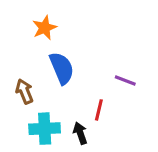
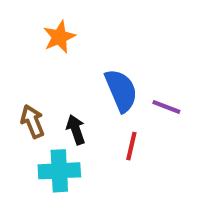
blue semicircle: (62, 68) -> (121, 90), moved
black arrow: (80, 133) -> (76, 130), moved

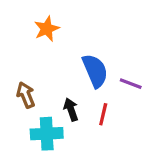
black arrow: (76, 130) -> (71, 109), moved

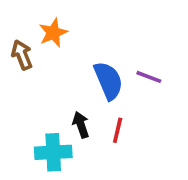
purple line: (131, 84) -> (149, 77), moved
brown arrow: (26, 95) -> (22, 55), moved

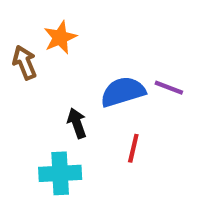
blue semicircle: (108, 81) -> (123, 92), turned -84
black arrow: (81, 125) -> (77, 123), moved

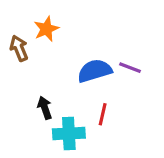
black arrow: (77, 123) -> (45, 108), moved
cyan cross: (60, 173) -> (69, 133), moved

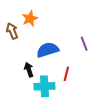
purple line: (130, 68) -> (84, 44), turned 48
blue semicircle: (95, 71) -> (48, 50), moved

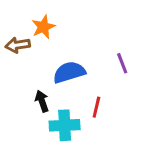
brown arrow: (12, 31) -> (18, 45), turned -77

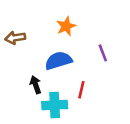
orange star: (43, 27) -> (66, 26), moved

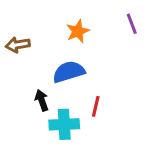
purple line: (103, 53) -> (132, 24), moved

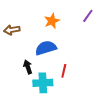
purple line: (132, 24) -> (88, 16), turned 56

